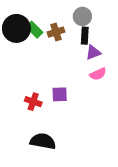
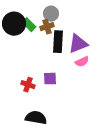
gray circle: (82, 16) -> (51, 14), moved
black rectangle: (85, 36) -> (58, 42), moved, size x1.5
purple triangle: (93, 52) -> (78, 44), size x1.5

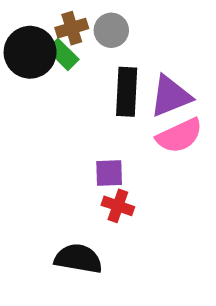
brown cross: (47, 27) -> (72, 28), moved
pink semicircle: (82, 62) -> (179, 136), size x1.5
red cross: (28, 85) -> (118, 206), moved

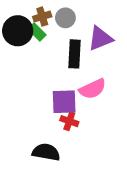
purple triangle: (171, 96) -> (100, 38), moved
pink semicircle: (179, 136) -> (93, 89), moved
purple square: (109, 173) -> (64, 102), size x1.5

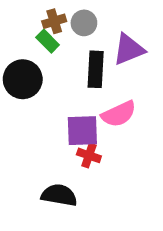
black circle: (18, 31) -> (23, 79), moved

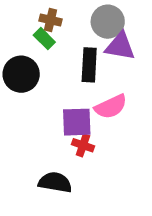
brown cross: (54, 21) -> (50, 20), turned 30
gray circle: (84, 23) -> (108, 22), moved, size x1.4
purple triangle: (129, 49) -> (120, 46), turned 32

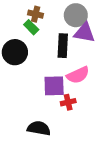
red cross: (83, 145) -> (68, 102), moved, turned -32

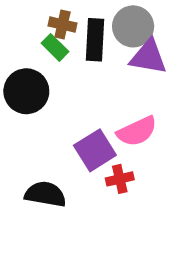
black rectangle: (63, 46) -> (95, 40), moved
purple square: (54, 86) -> (95, 150), turned -30
black semicircle: (39, 128) -> (45, 194), moved

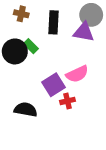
brown cross: (63, 25) -> (21, 14), moved
gray circle: (133, 26) -> (91, 15), moved
green rectangle: (55, 47) -> (31, 46), moved

